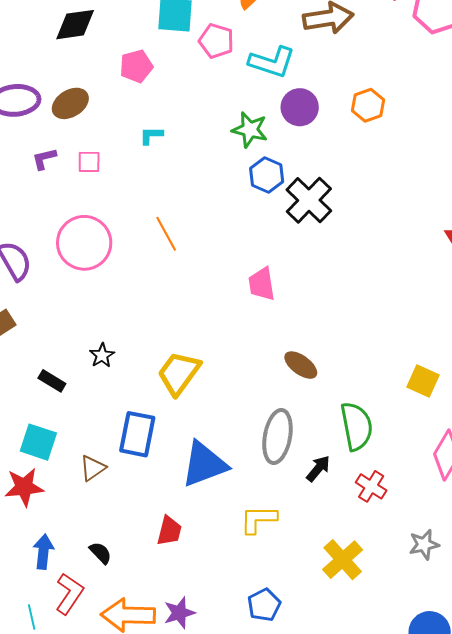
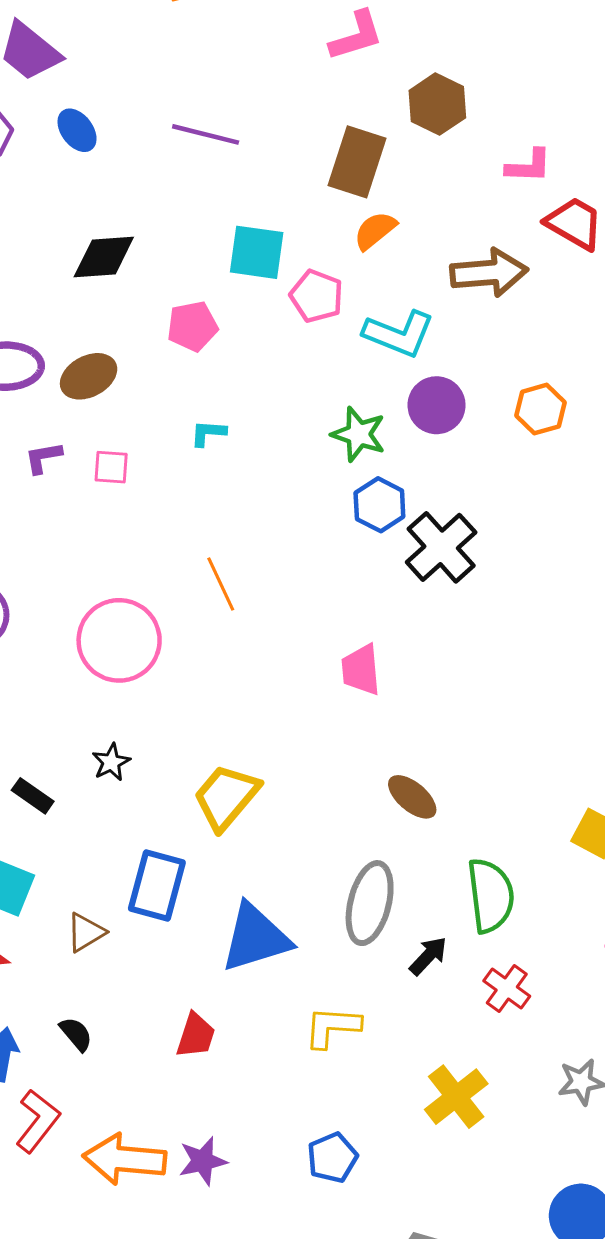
pink circle: (84, 243) -> (119, 640), moved
black semicircle: (100, 553) -> (76, 1034), moved

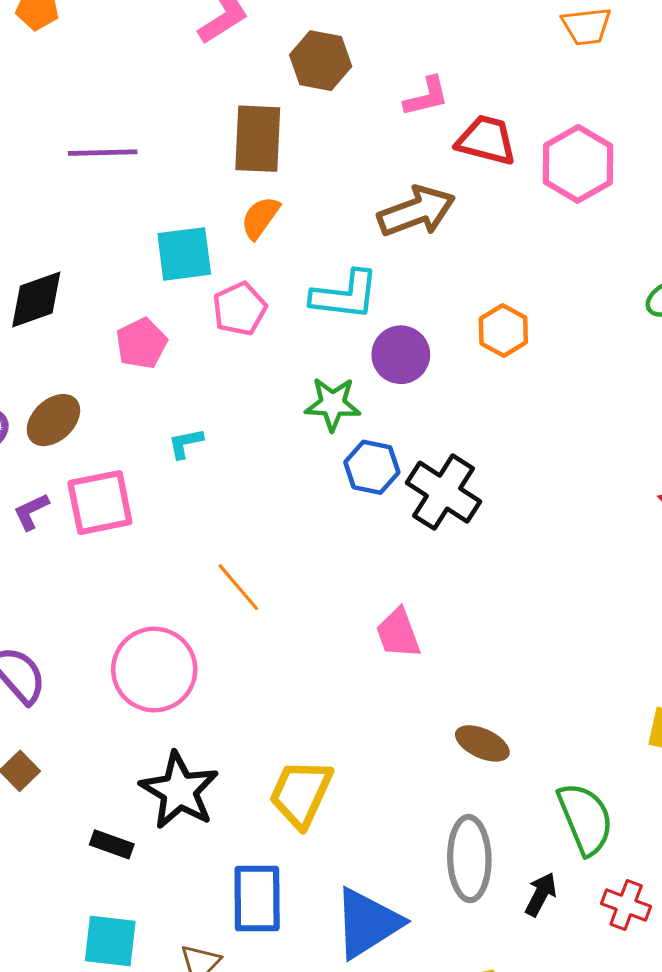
orange semicircle: (375, 231) -> (260, 218), moved
pink pentagon: (317, 296) -> (239, 309), moved, turned -30
pink square: (111, 467) -> (100, 503), size x1.8
black star: (111, 762) -> (179, 791), size x2.0

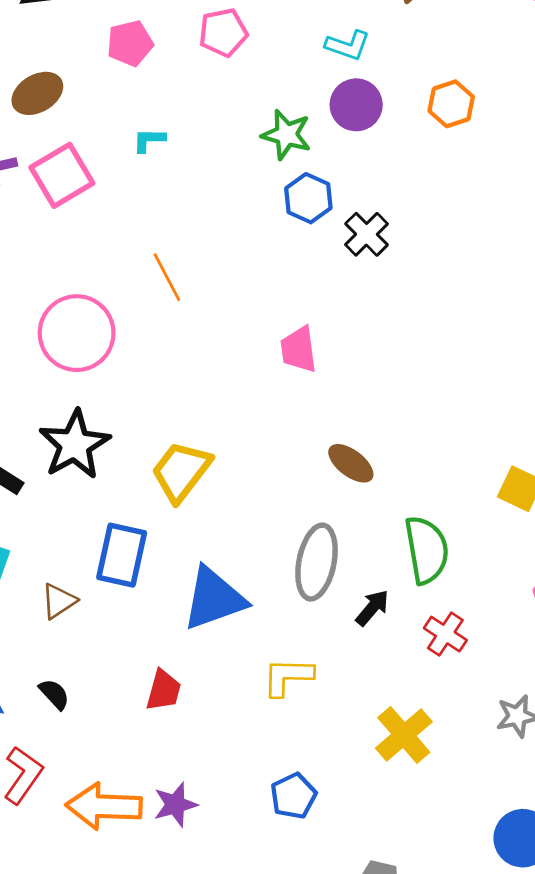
cyan L-shape: (345, 295) -> (348, 45), moved, size x0.7
black cross: (443, 492) -> (366, 234), size x0.7
pink square: (100, 503) -> (62, 175), turned -32

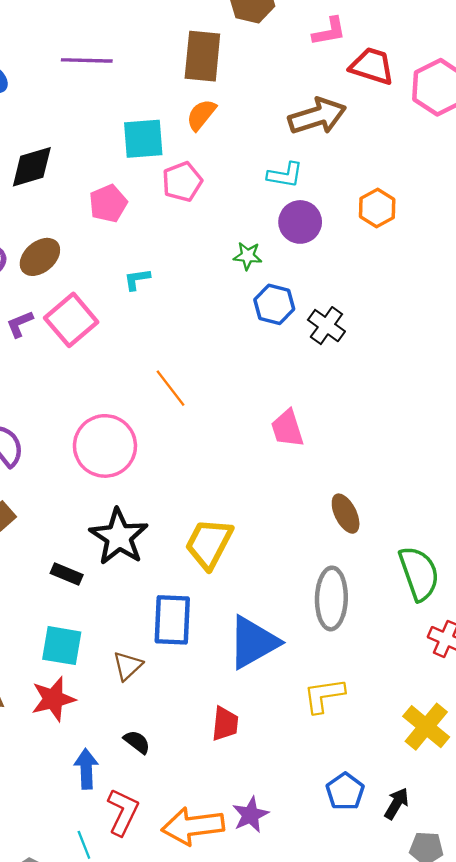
green star: (286, 135) -> (248, 256), size x0.7
brown ellipse: (351, 463) -> (346, 514), turned 36
black arrow: (372, 608) -> (397, 804), moved

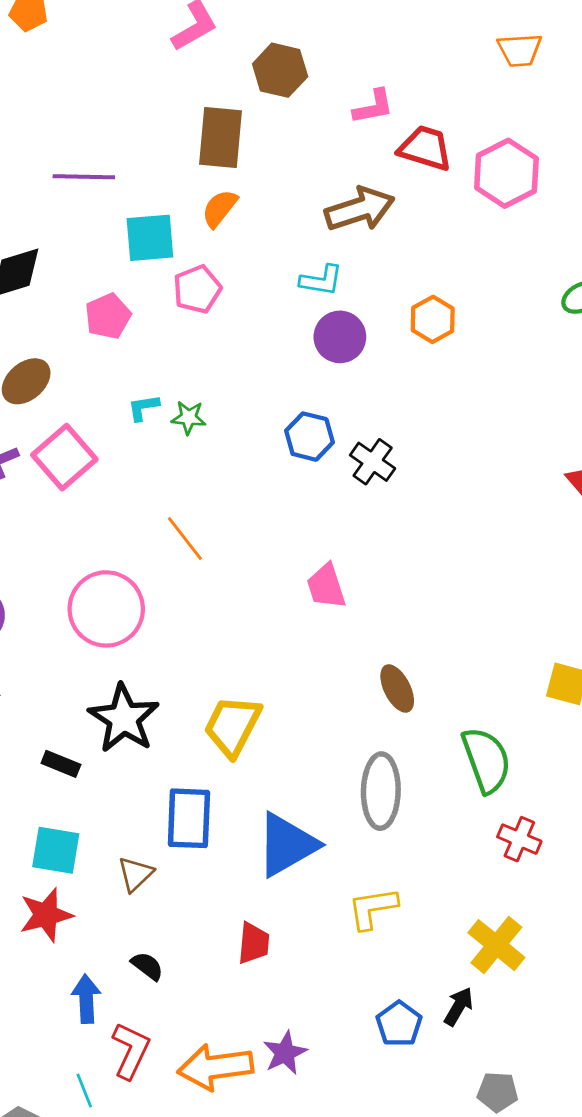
purple line: (87, 60) -> (84, 177), moved
green star: (248, 256) -> (189, 418), moved
black arrow: (397, 804) -> (459, 1006), moved

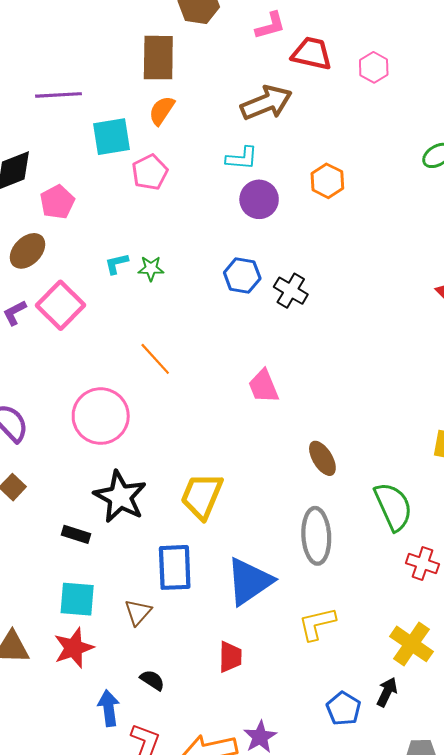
pink hexagon: (506, 173) -> (374, 67), size x0.6
pink pentagon: (108, 316) -> (57, 202), moved

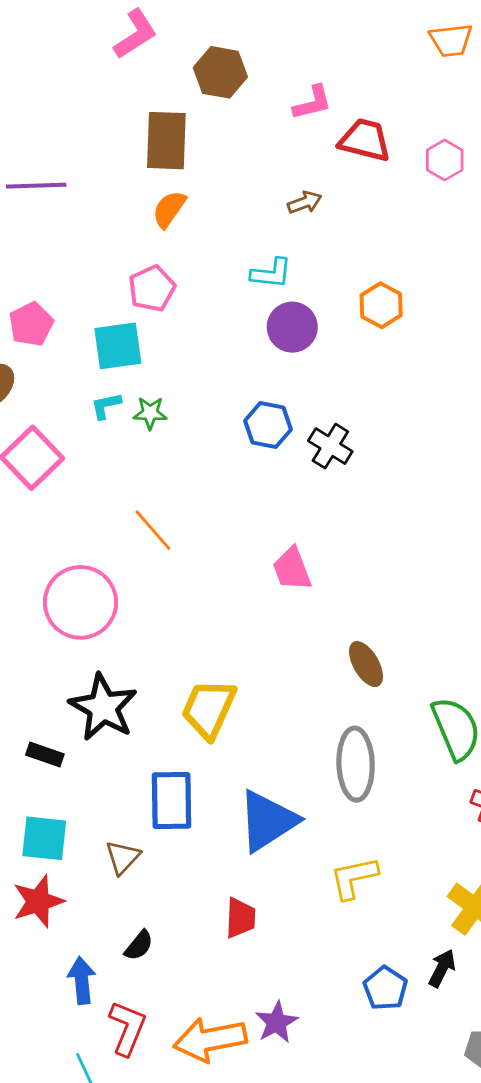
brown arrow: (266, 103) -> (305, 202), size x0.5
cyan square: (111, 137) -> (118, 346), moved
black semicircle: (152, 680) -> (139, 945), turned 95

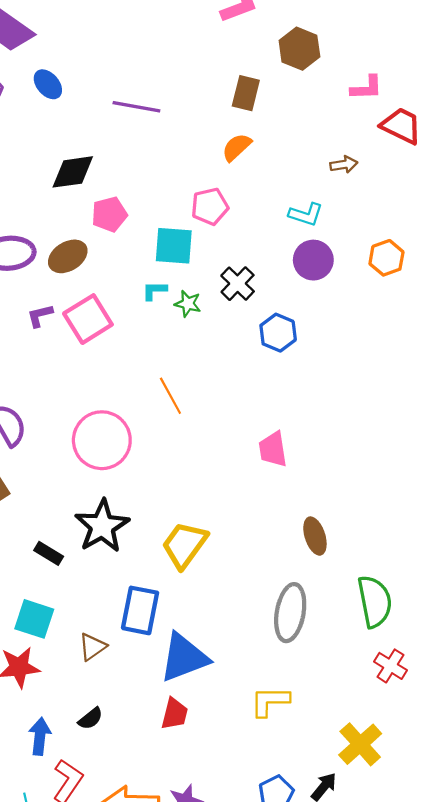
brown rectangle: (166, 141) -> (246, 93), size x0.7
black cross: (330, 446) -> (238, 284), moved
blue triangle: (268, 821) -> (184, 658), moved

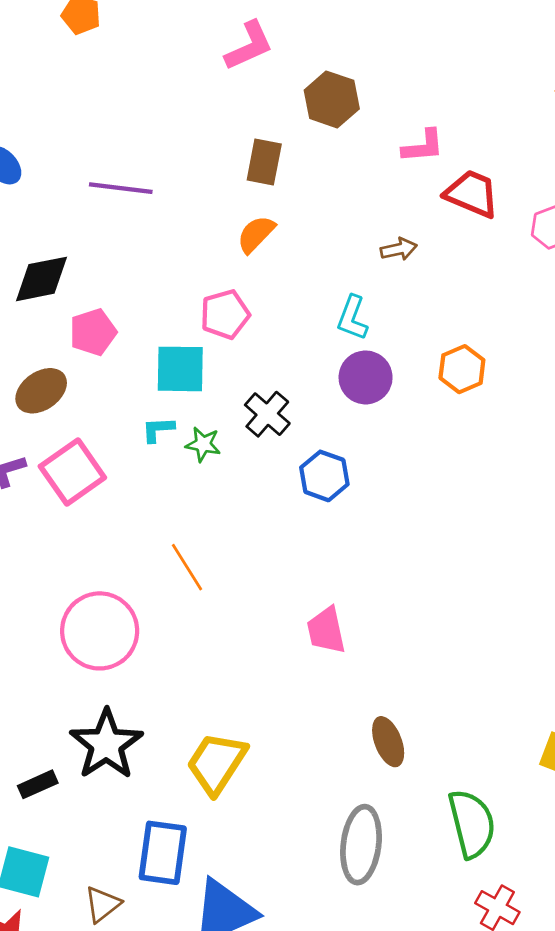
cyan L-shape: (306, 214) -> (352, 318), turned 96
black rectangle: (49, 553) -> (38, 784), turned -52

